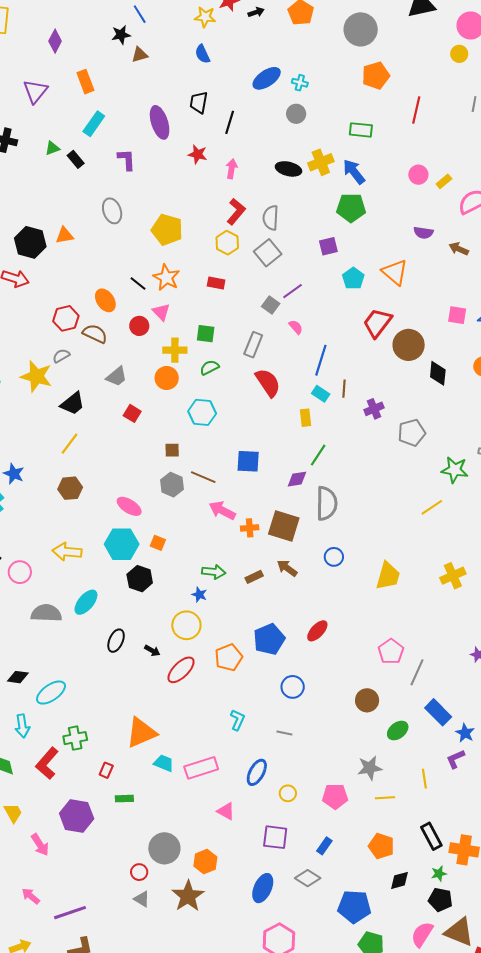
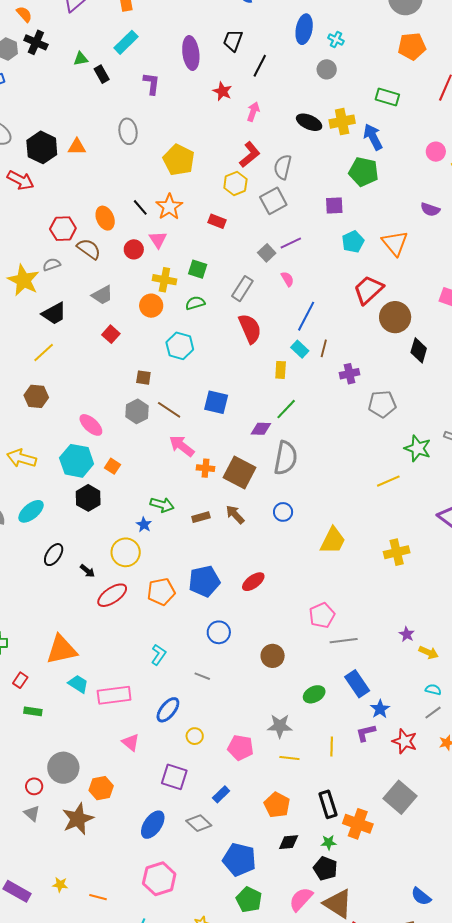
blue ellipse: (267, 78) -> (304, 29), turned -56
gray line: (417, 672) -> (344, 641), turned 48
brown circle: (367, 700) -> (273, 656), moved

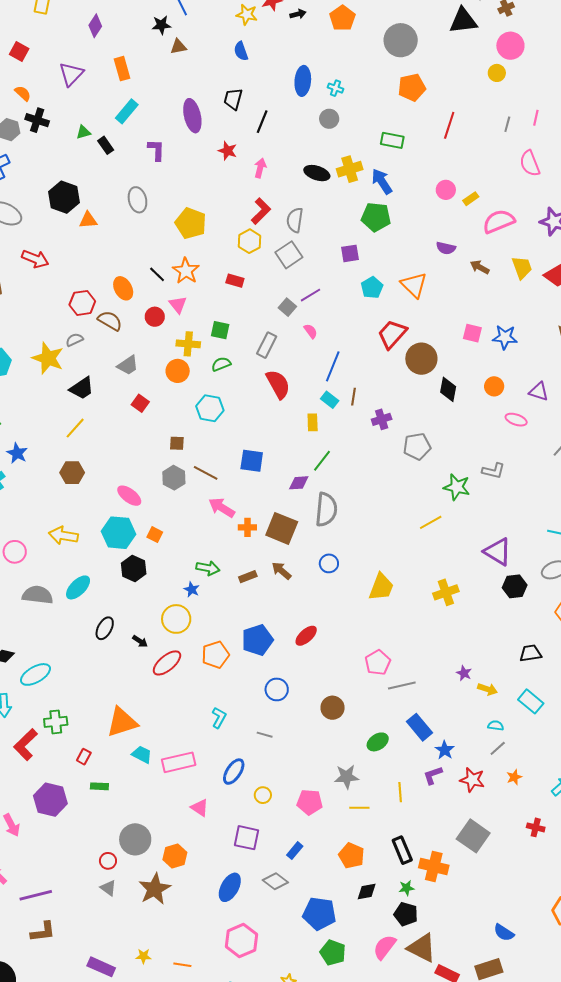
black hexagon: (42, 147) -> (64, 197), moved

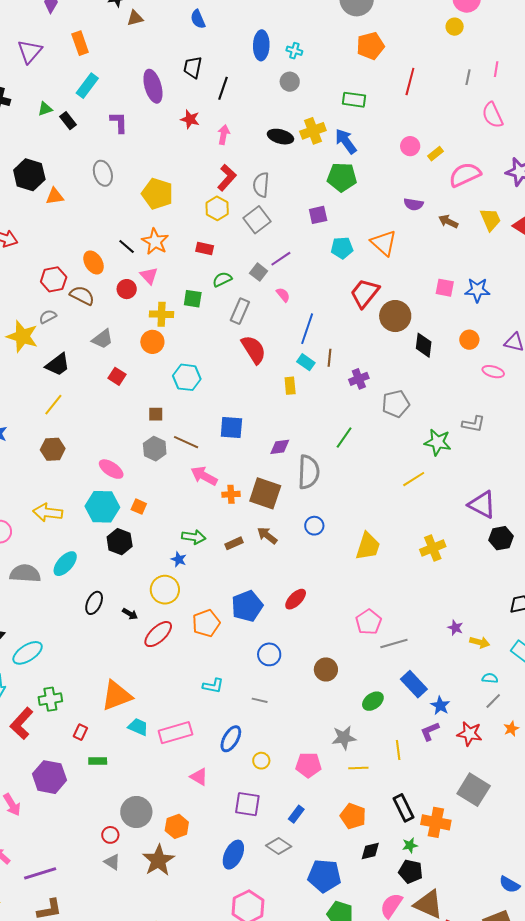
cyan pentagon: (372, 288) -> (342, 248), turned 30
green semicircle: (221, 364) -> (222, 279), moved
green line: (322, 461) -> (344, 438), moved
cyan L-shape: (219, 718) -> (213, 686), turned 75

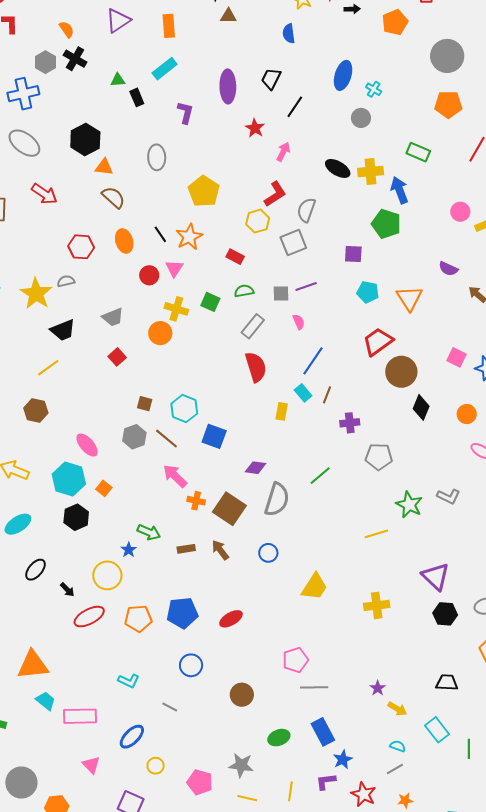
gray square: (259, 272) -> (281, 293), turned 36
brown semicircle: (82, 295) -> (113, 197), moved
cyan hexagon: (187, 377) -> (184, 409), moved

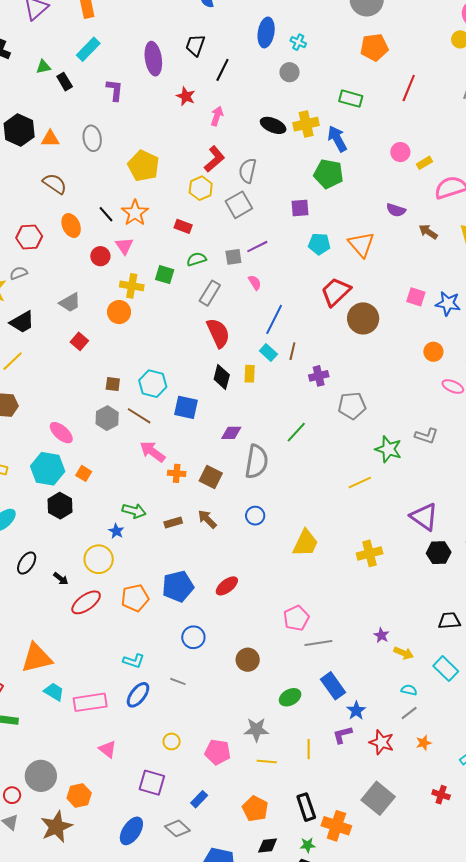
orange triangle: (104, 167) -> (50, 139), moved
black diamond: (421, 407) -> (222, 377), moved
brown square: (229, 509) -> (211, 477), size x0.7
blue ellipse: (132, 737) -> (138, 695), moved

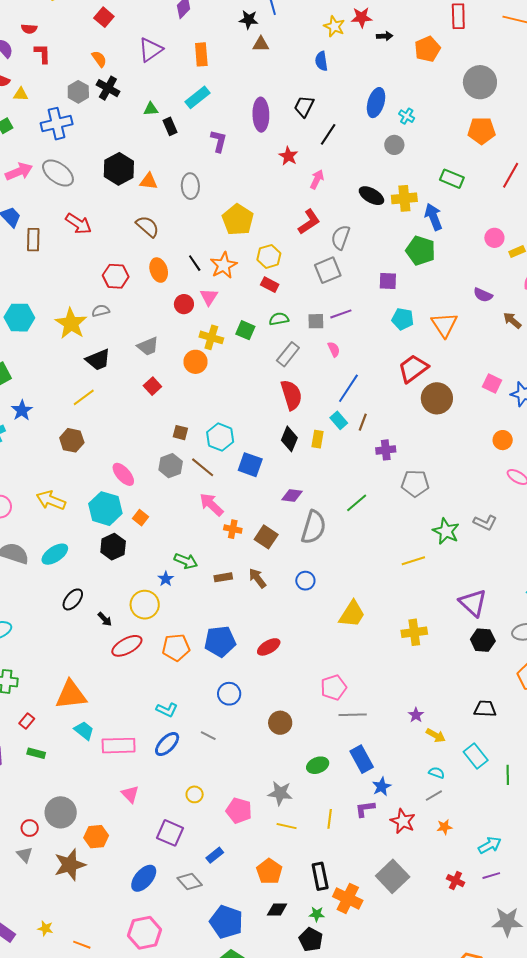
yellow hexagon: (201, 188) -> (269, 256), moved

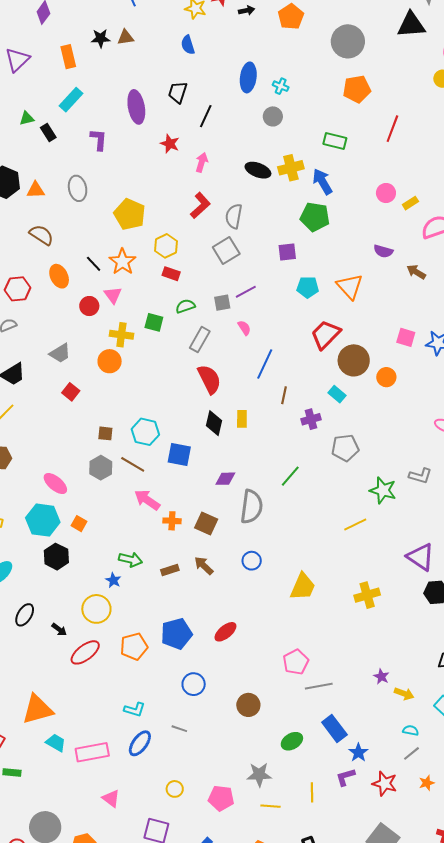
black star: (249, 20) -> (101, 38), moved
cyan rectangle: (339, 420) -> (337, 394), moved
orange circle: (503, 440) -> (386, 377), moved

